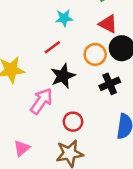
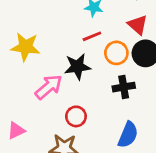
red line: (52, 47) -> (92, 36), moved

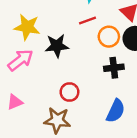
black star: (77, 67) -> (57, 46), moved
pink arrow: (49, 87) -> (20, 60), moved

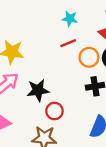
black star: (57, 46) -> (38, 90), moved

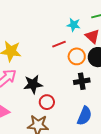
cyan star: (70, 19) -> (74, 25), moved

